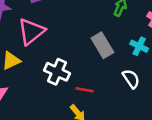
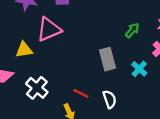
white cross: (57, 72) -> (37, 88), moved
white semicircle: (131, 79) -> (110, 99), moved

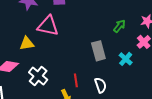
pink triangle: (49, 29) -> (48, 26), turned 35
red line: (81, 93) -> (76, 80), turned 56

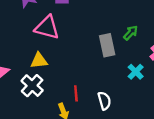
yellow triangle: (27, 43) -> (39, 61), moved
gray rectangle: (98, 51) -> (107, 45), moved

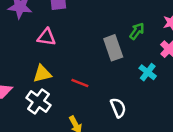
pink triangle: (47, 28) -> (46, 37), size x0.7
red line: (76, 93) -> (80, 83), moved, turned -56

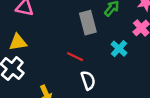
red line: (80, 83) -> (75, 57), moved

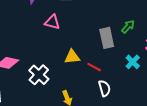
yellow triangle: (18, 42) -> (72, 57), moved

